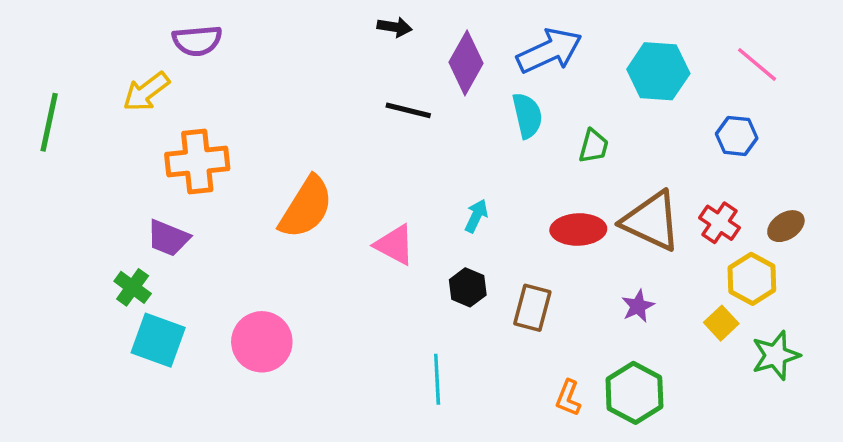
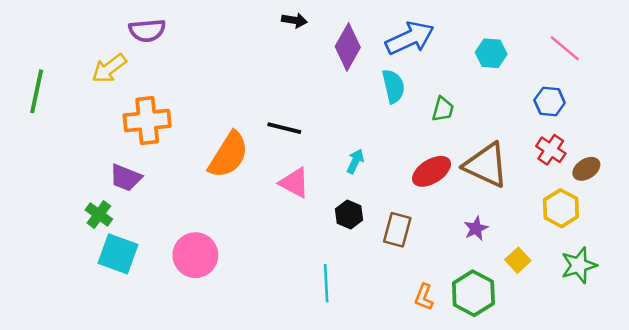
cyan hexagon: (658, 71) -> (491, 53), size x0.7
black line: (408, 110) -> (284, 128), moved
red cross: (720, 223) -> (551, 150), moved
red ellipse: (578, 230) -> (432, 171), turned -30
yellow square: (721, 323) -> (518, 260), moved

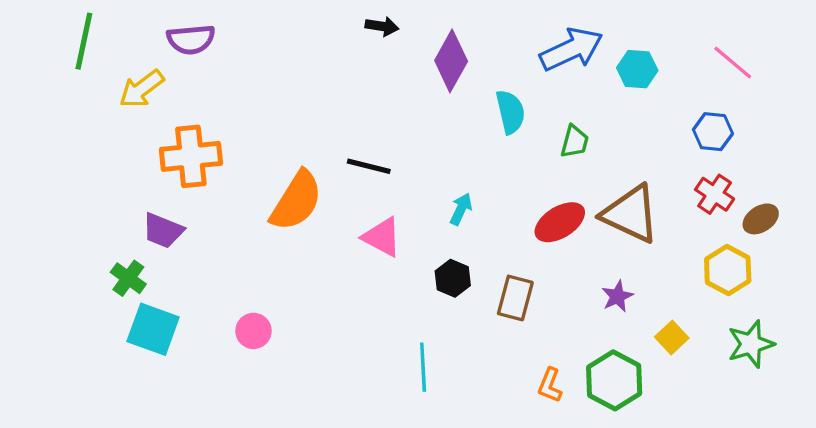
blue arrow: (410, 38) -> (571, 49), moved
green line: (37, 91) -> (84, 41), moved
pink circle: (195, 255) -> (253, 331), size x0.6

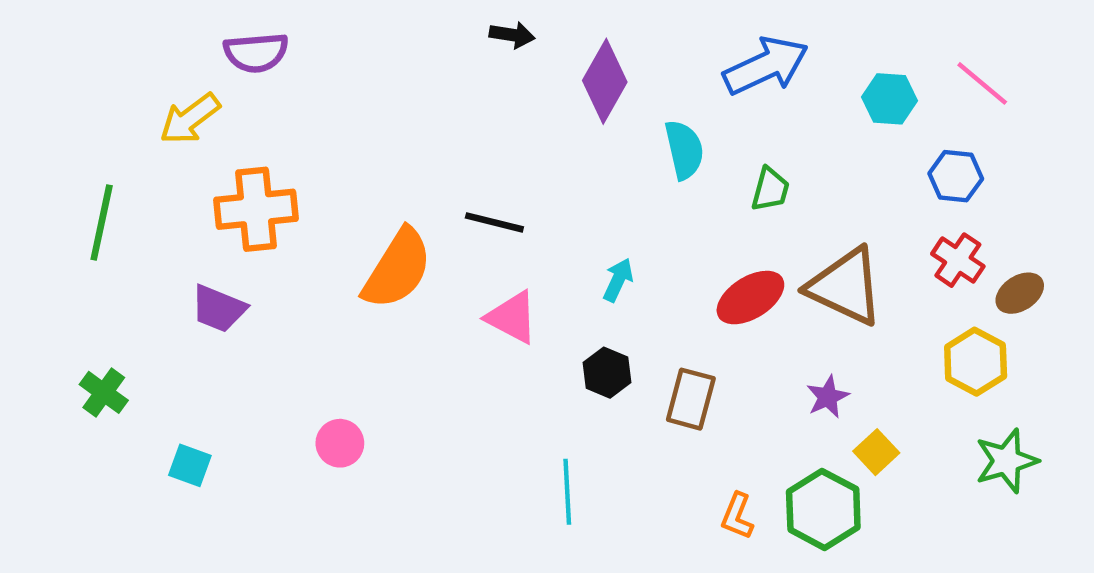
green line: (84, 41) -> (102, 222), moved
cyan hexagon: (637, 69) -> (889, 99), moved
green cross: (128, 278) -> (104, 392), moved
cyan square: (153, 329) -> (190, 465), moved, size x0.6
yellow square: (672, 338) -> (876, 452), moved

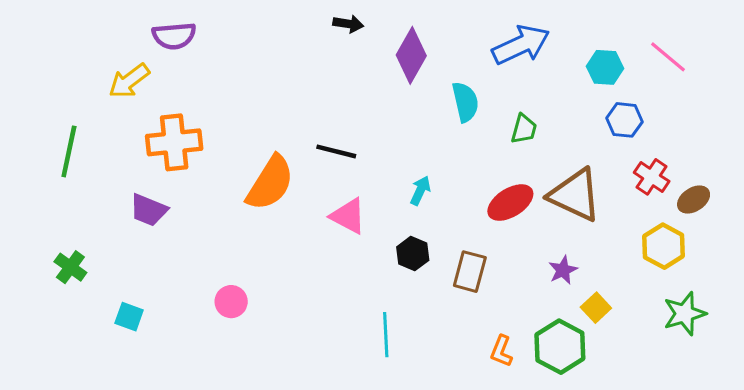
blue hexagon: (956, 176) -> (624, 120), moved

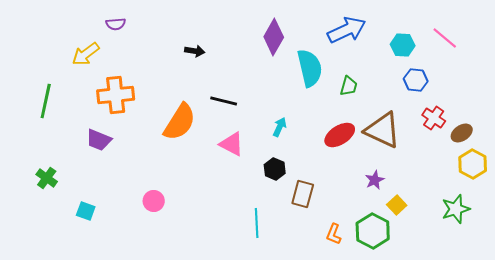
black arrow: (348, 24) -> (195, 51), moved
purple semicircle: (174, 36) -> (116, 24), size x0.7
cyan semicircle: (465, 102) -> (310, 68), size x1.4
yellow hexagon: (664, 246) -> (473, 164), moved
brown rectangle: (470, 272) -> (303, 194), moved

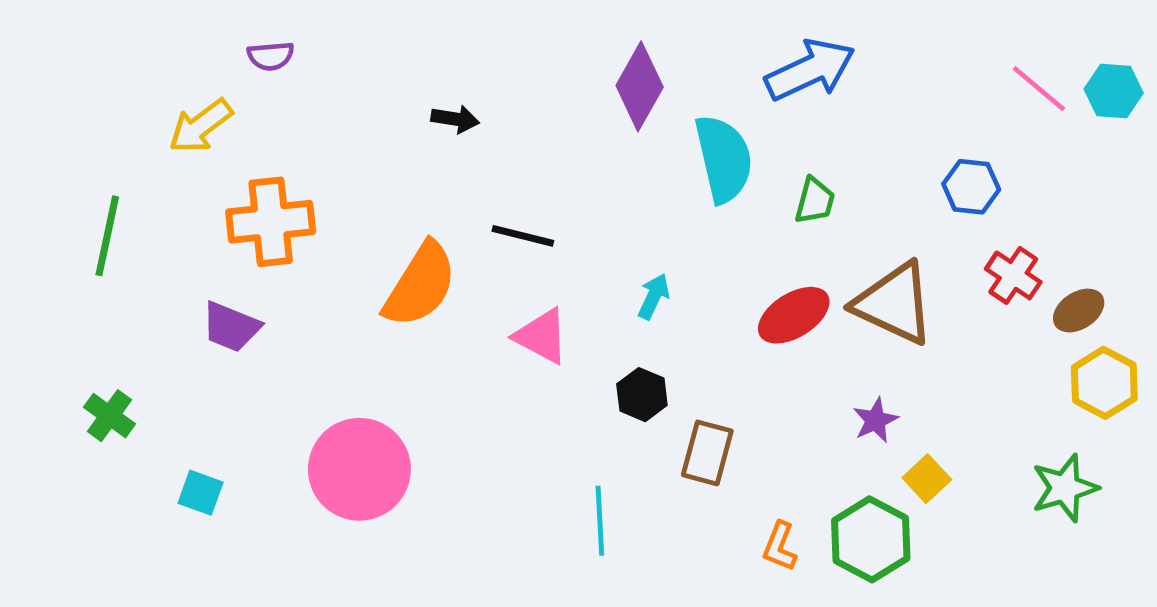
cyan hexagon: (403, 45) -> (1114, 91), moved
pink circle: (154, 201) -> (359, 469), size x2.0

